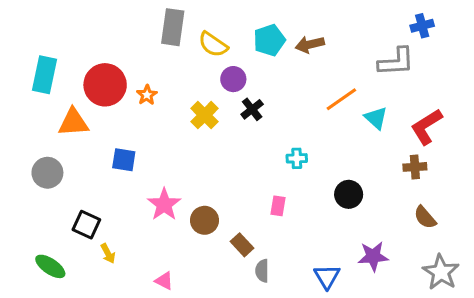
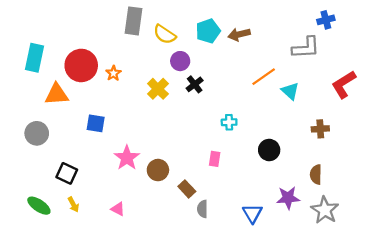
red L-shape: (426, 127) -> (344, 84), moved
brown semicircle: (425, 217) -> (316, 174), moved, turned 42
yellow arrow: (108, 253) -> (73, 204), moved
gray star: (441, 272) -> (325, 210), moved
pink triangle: (164, 281) -> (118, 209), moved

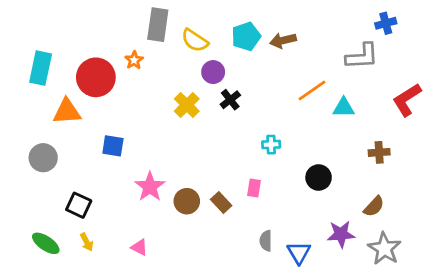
orange star: (113, 73) -> (134, 60), moved
cyan triangle: (290, 91) -> (344, 108), turned -42
brown semicircle: (316, 174) -> (374, 206), turned -138
brown rectangle: (187, 189) -> (221, 203), moved
gray semicircle: (202, 209) -> (266, 241), moved

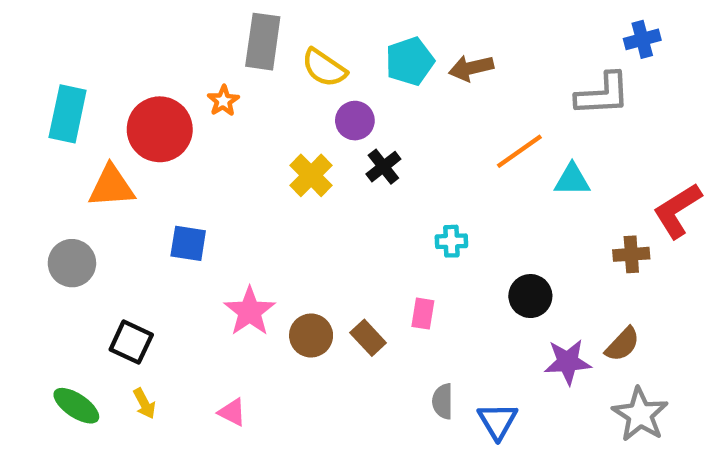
red L-shape: (407, 100) -> (677, 210), moved
purple star: (341, 234) -> (568, 362), moved

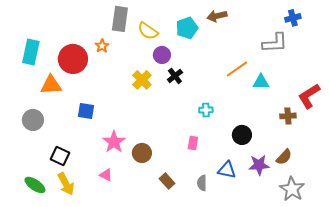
brown arrow: (471, 68) -> (217, 16), moved
brown rectangle: (368, 338) -> (167, 181), moved
yellow arrow: (144, 404) -> (66, 184), size x1.6
pink triangle: (232, 412) -> (106, 175), moved
blue triangle: (497, 421) -> (227, 170), moved, turned -48

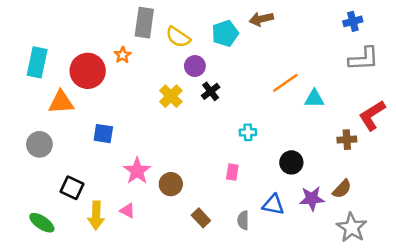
gray L-shape: (275, 43) -> (364, 59), moved
yellow arrow: (66, 184) -> (96, 215), moved, turned 30

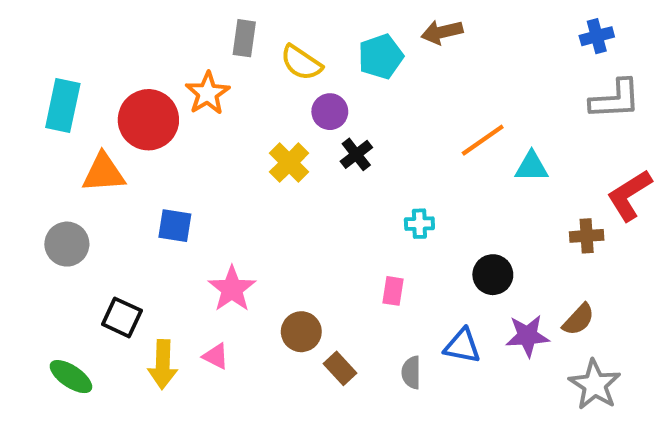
gray rectangle: (144, 23) -> (244, 38), size x0.7
orange star: (123, 55) -> (208, 93), size x1.5
brown circle: (171, 184) -> (301, 332), moved

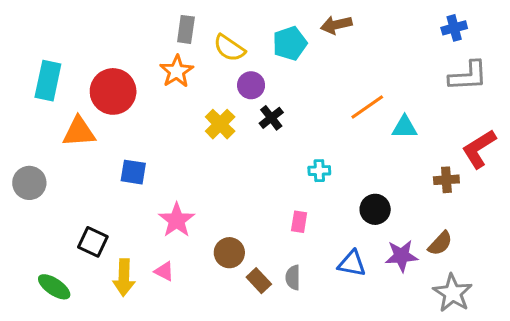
orange star: (208, 93) -> (177, 71), moved
gray circle: (67, 244) -> (29, 183), moved
gray semicircle: (411, 372) -> (293, 278), moved

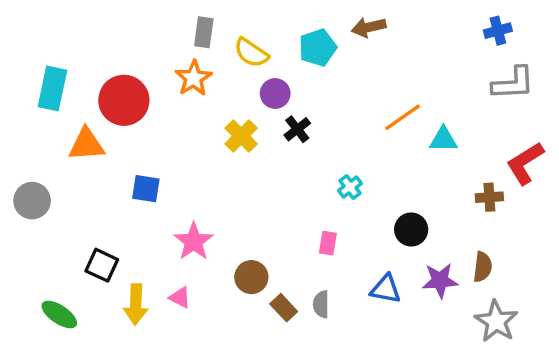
cyan cross: (319, 171) -> (350, 187), turned -35
brown semicircle: (440, 243) -> (483, 267), turned -36

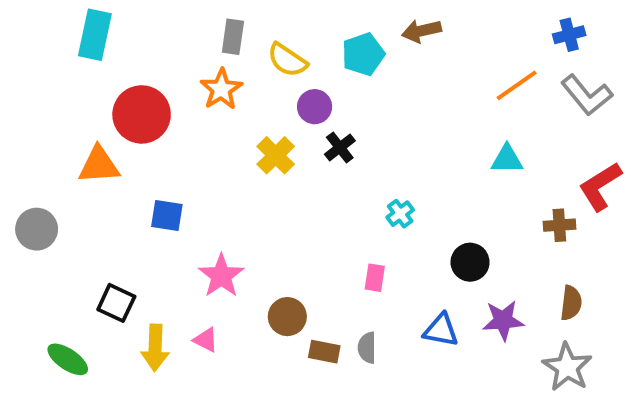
gray L-shape: (513, 83) -> (587, 95), turned 54
cyan rectangle: (52, 88) -> (95, 35), moved
orange line: (403, 117) -> (517, 85), moved
brown semicircle: (483, 267) -> (571, 303), moved
brown rectangle: (284, 308) -> (324, 352), turned -36

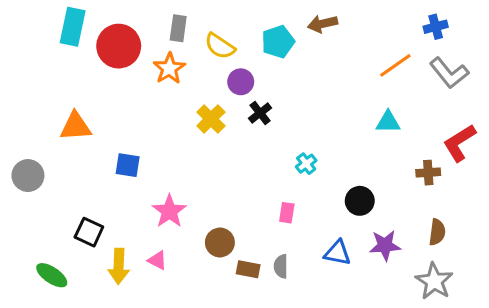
red circle: (142, 114) -> (119, 46), moved

